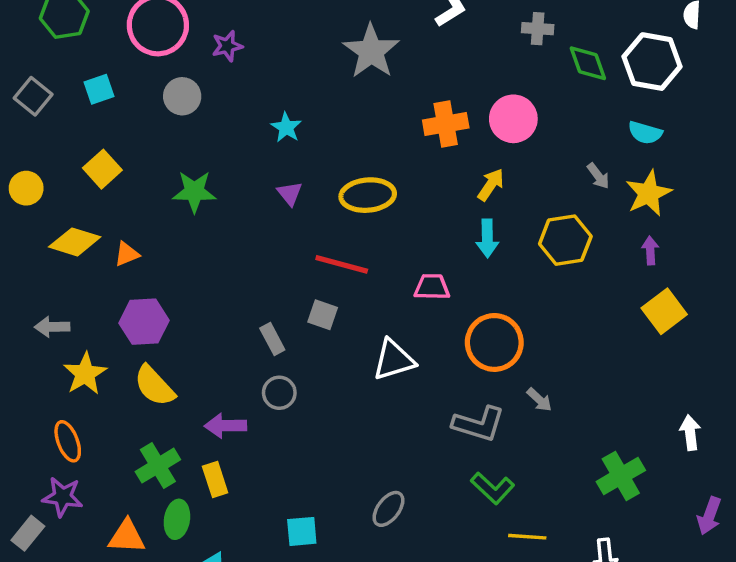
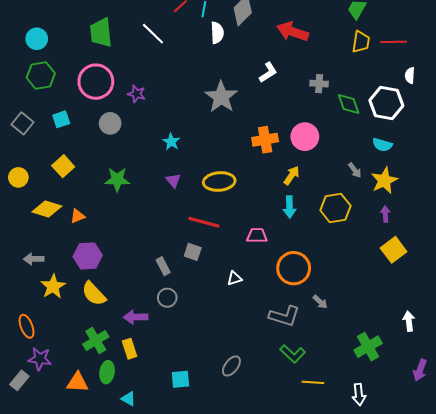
purple star: (227, 46) -> (137, 94), turned 30
white triangle: (394, 360) -> (234, 278), size x0.6
orange ellipse: (68, 441) -> (27, 326), moved

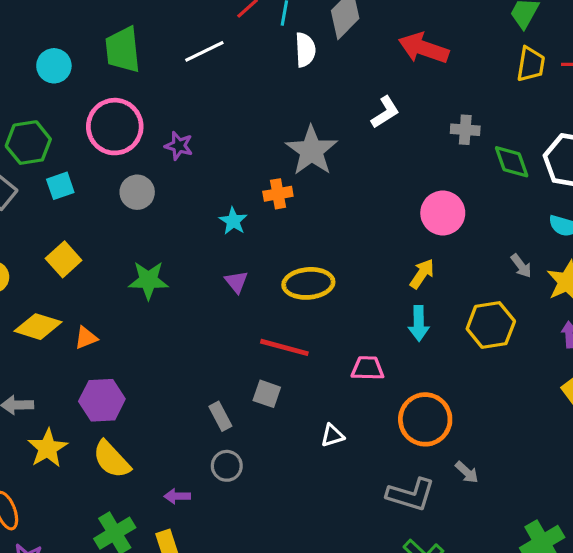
white line: (153, 34) -> (204, 51), turned -70
cyan circle: (37, 39) -> (54, 66), moved
green hexagon: (41, 75) -> (28, 143), moved
orange cross: (265, 140) -> (278, 194), moved, size x0.7
purple arrow: (136, 317) -> (177, 496), size x0.7

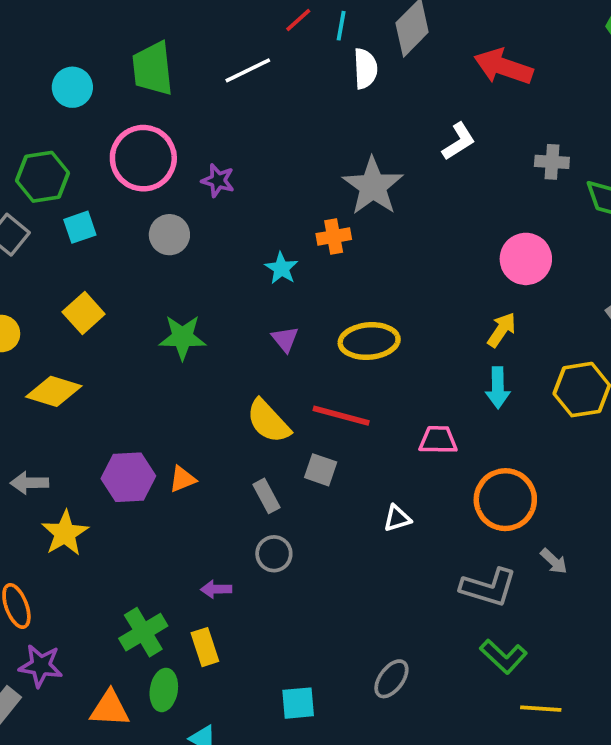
orange triangle: (86, 338) -> (182, 479), moved
yellow semicircle: (112, 459) -> (268, 421), moved

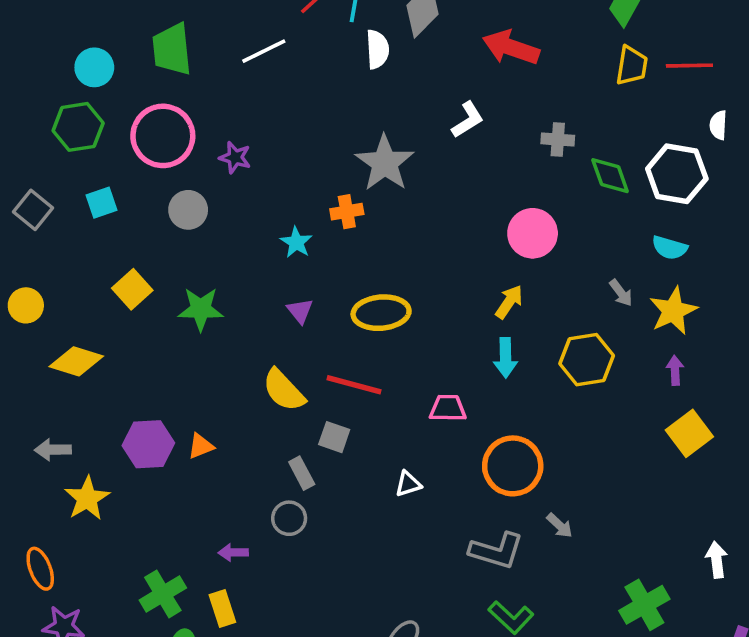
green hexagon: (43, 177) -> (78, 127), moved
yellow square: (84, 313) -> (132, 289), moved
gray rectangle: (266, 496) -> (302, 473), moved

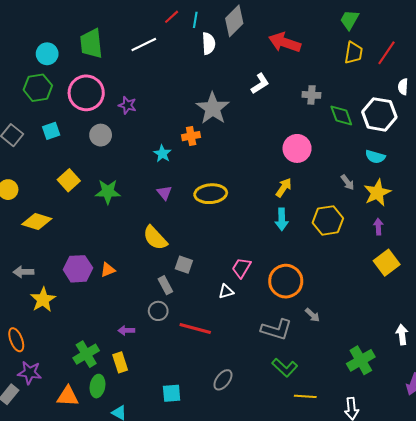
red line: (689, 66) -> (387, 53), turned -55
red line: (354, 385) -> (195, 328), moved
pink trapezoid: (448, 408) -> (242, 268), moved, turned -60

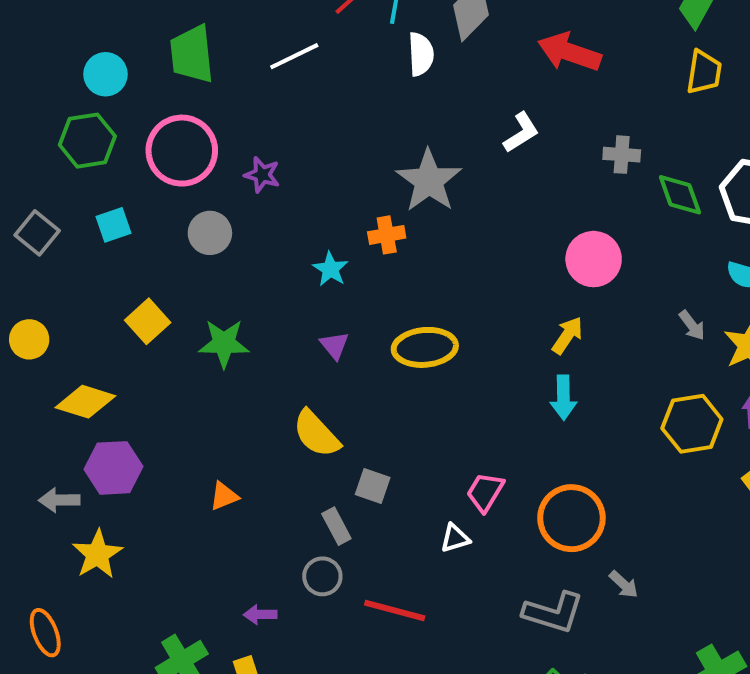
yellow hexagon: (328, 220) -> (692, 424), moved
purple hexagon: (78, 269) -> (114, 468), moved

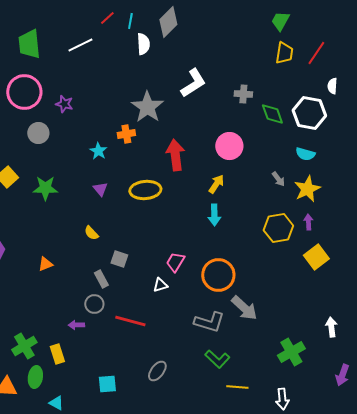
red arrow: (569, 52) -> (175, 155), moved, turned 64
white L-shape: (521, 132) -> (193, 83), size x1.4
yellow semicircle: (316, 434) -> (91, 233), size x0.6
gray arrow: (624, 584) -> (244, 308), size x1.8
purple arrow: (260, 615) -> (76, 325), moved

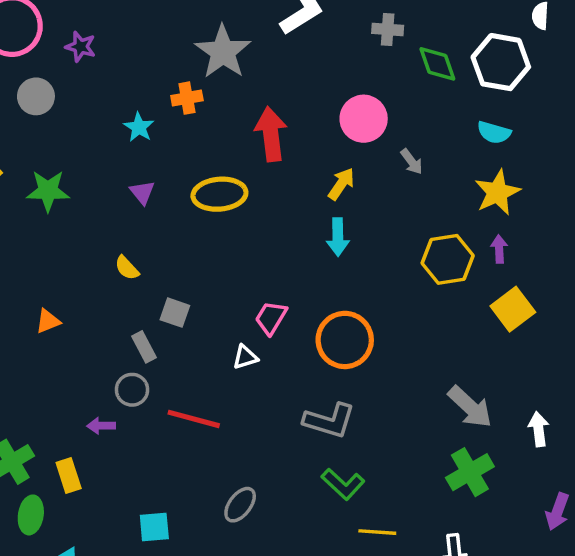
gray arrow: (278, 179) -> (412, 162), moved
gray arrow: (244, 308) -> (470, 407), moved

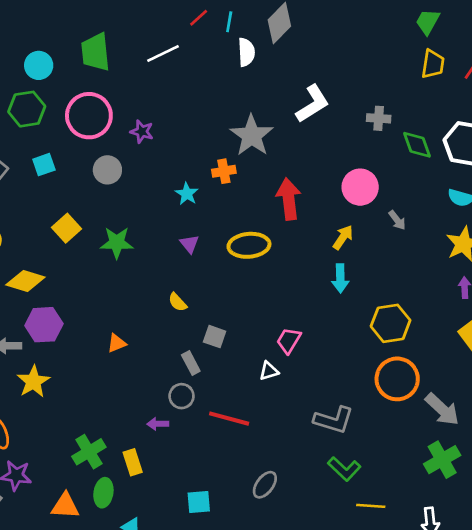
yellow hexagon: (448, 259) -> (391, 323), moved
orange circle: (345, 340) -> (397, 379), moved

